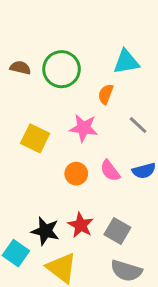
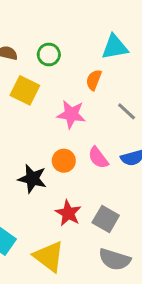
green circle: (62, 69) -> (49, 54), size x0.6
yellow square: (35, 138) -> (25, 90), moved
black star: (45, 231) -> (32, 179), moved

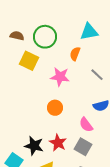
green circle: (49, 54) -> (45, 37), size x1.5
pink semicircle: (98, 158) -> (86, 125), moved
black star: (32, 179) -> (34, 146), moved

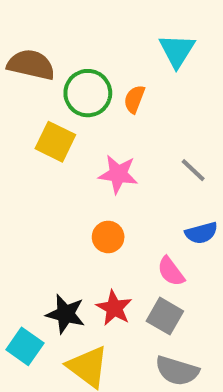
cyan triangle: (89, 32) -> (177, 51), moved, turned -48
brown semicircle: (17, 36) -> (31, 65), moved, size x1.6
orange semicircle: (75, 54) -> (134, 99), moved

